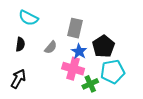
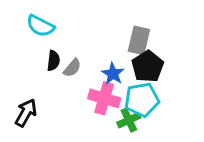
gray rectangle: (75, 28) -> (139, 40), moved
black semicircle: (20, 44) -> (53, 61), moved
cyan pentagon: (113, 72) -> (142, 100), moved

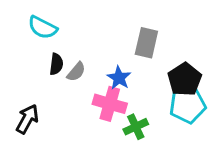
black pentagon: (148, 66) -> (185, 79), moved
cyan pentagon: (142, 100) -> (188, 105), moved

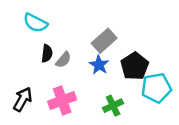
gray rectangle: (146, 43) -> (104, 41), moved, turned 35
black pentagon: (185, 79) -> (135, 66), moved
pink cross: (110, 104) -> (62, 101), moved, turned -36

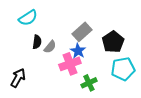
cyan semicircle: (35, 23) -> (28, 18), turned -60
black pentagon: (135, 66) -> (113, 42), moved
pink cross: (62, 101) -> (70, 64), moved

